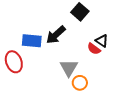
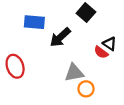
blue rectangle: (32, 41) -> (34, 22), moved
gray triangle: (69, 68) -> (74, 73), turned 48

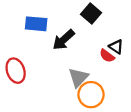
gray triangle: (74, 73) -> (78, 77), turned -36
orange circle: (86, 89) -> (91, 95), size x1.5

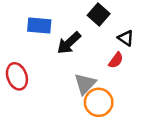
black triangle: (116, 47) -> (126, 38), moved
red semicircle: (107, 56) -> (116, 60), turned -91

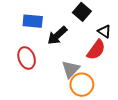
red semicircle: (116, 60) -> (96, 50), size x1.5
red ellipse: (17, 76) -> (27, 58), moved

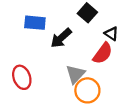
red ellipse: (27, 58) -> (22, 77), moved

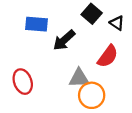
black triangle: (111, 34) -> (117, 23), moved
gray triangle: (75, 74) -> (79, 78), turned 45

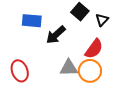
black triangle: (117, 23) -> (102, 20), turned 40
orange circle: (92, 95) -> (90, 71), moved

